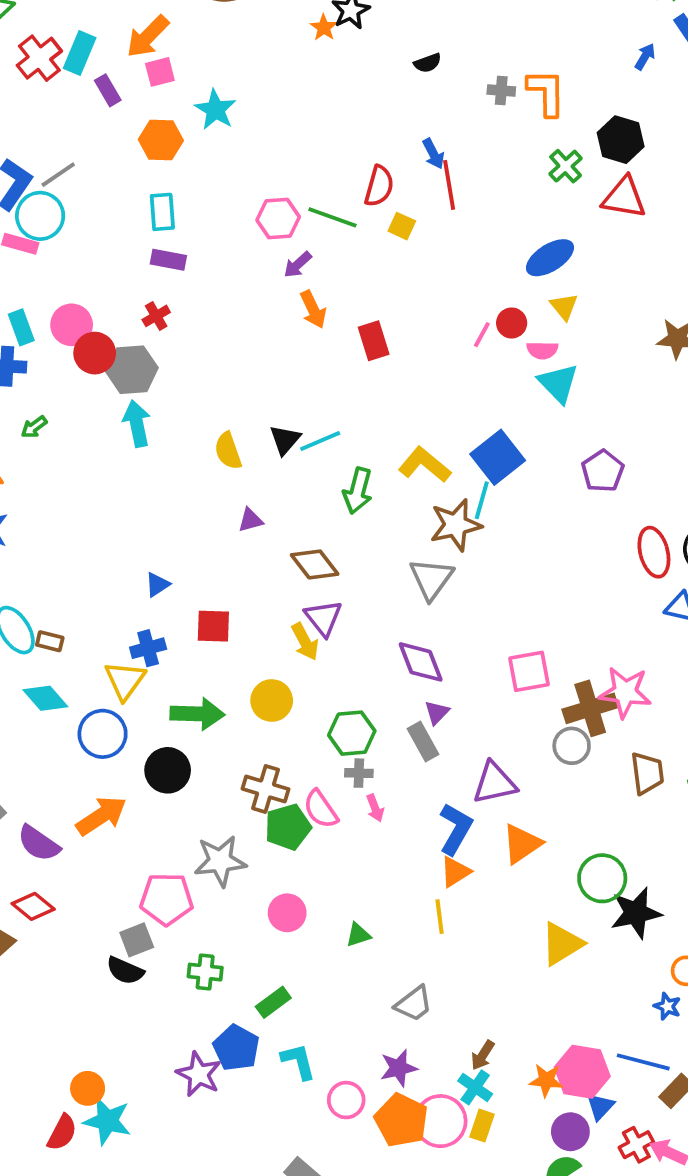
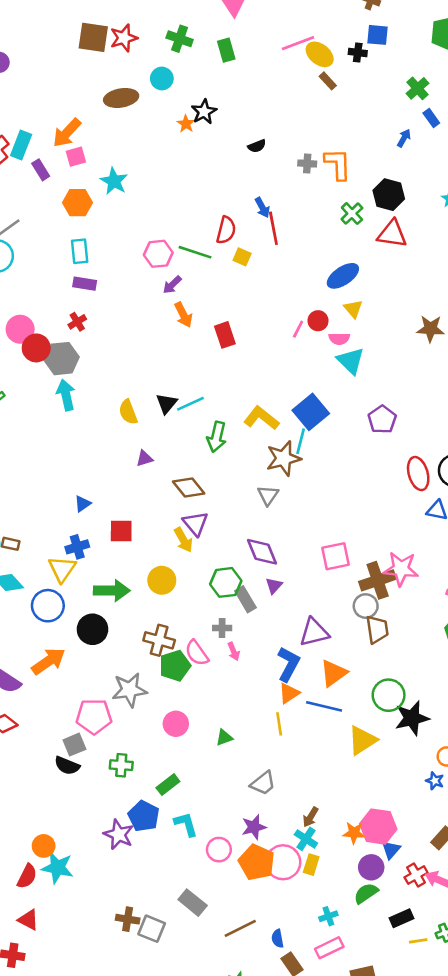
gray triangle: (431, 579) -> (268, 495), size x0.7
green hexagon: (352, 733) -> (226, 582), moved
gray rectangle: (423, 741) -> (245, 599), moved
brown trapezoid: (647, 773) -> (377, 629), moved
blue line: (643, 1062) -> (324, 706), moved

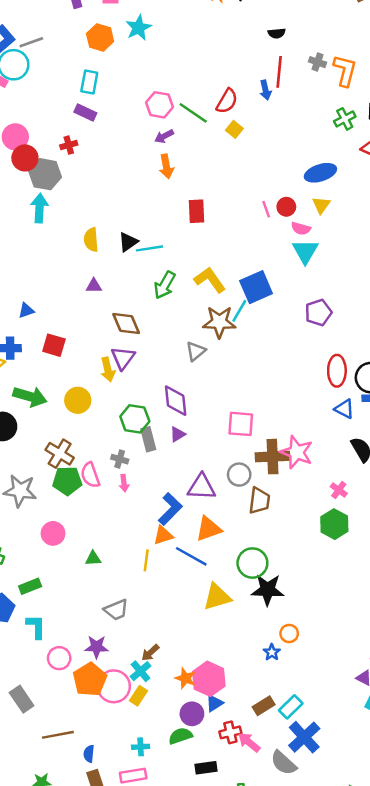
red line: (273, 228) -> (279, 72), moved
pink line: (298, 329) -> (266, 209), turned -63
red rectangle: (225, 335) -> (197, 211), moved
gray circle: (366, 606) -> (239, 475), moved

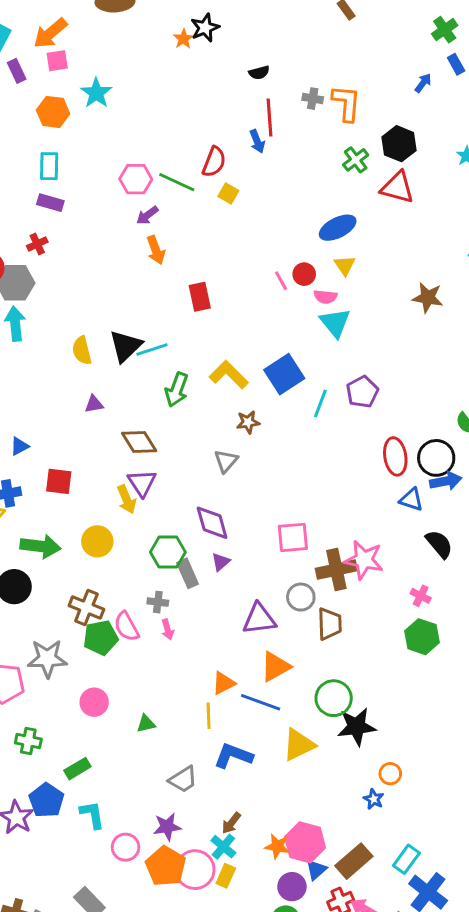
black triangle: (128, 242) -> (126, 346), size x1.4
cyan line: (239, 311) -> (320, 404), moved
brown star: (219, 322) -> (248, 422), size x0.6
blue L-shape: (170, 509) -> (233, 756), moved, turned -104
brown rectangle: (264, 706) -> (354, 861), moved, size x1.4

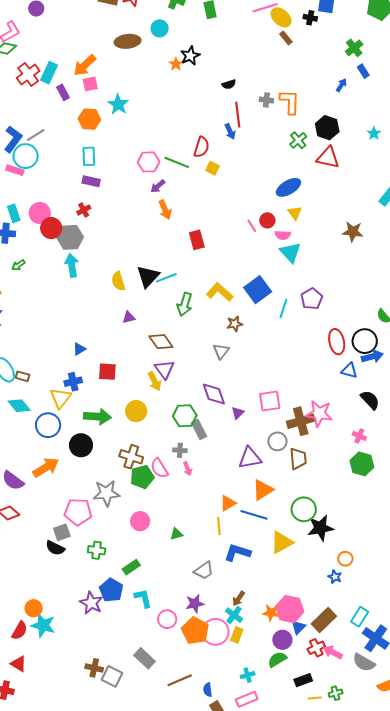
purple triangle: (221, 562) -> (238, 413), moved

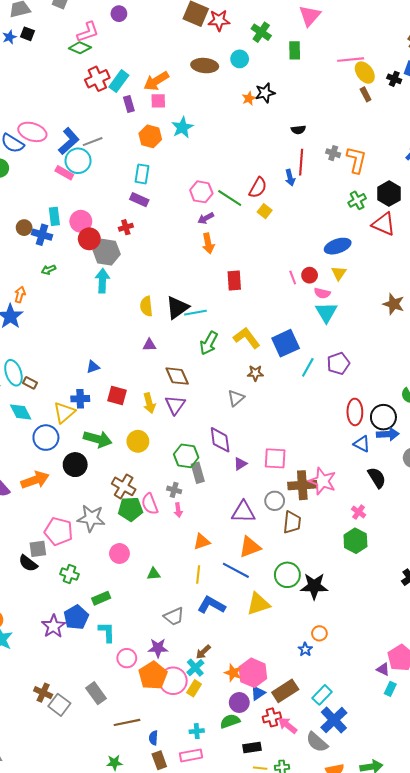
yellow arrow: (154, 381) -> (149, 403), moved
orange triangle: (228, 503) -> (202, 542), moved
black star: (320, 528) -> (314, 586), moved

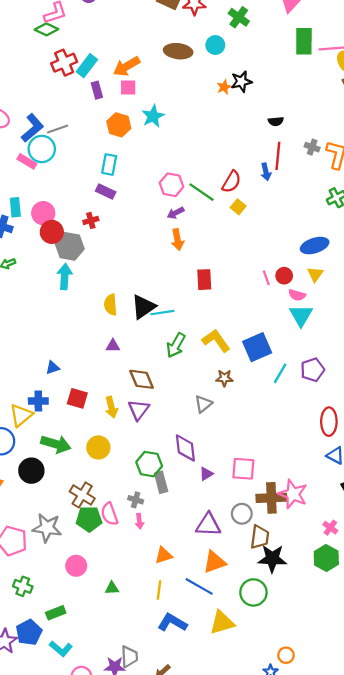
green rectangle: (295, 50) -> (304, 41), moved, size x1.4
black star: (314, 586) -> (272, 559), moved
gray trapezoid: (174, 617) -> (129, 657), moved, turned -70
cyan L-shape: (107, 632) -> (61, 649), turned 130

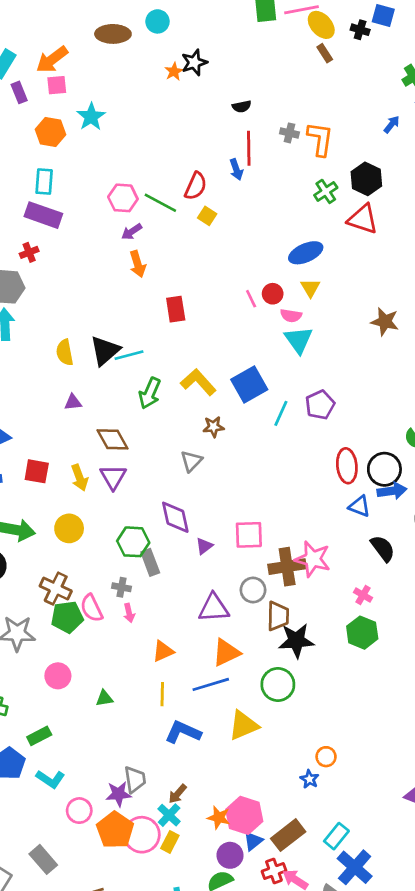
purple rectangle: (106, 192) -> (43, 215), size x1.5
blue line: (199, 586) -> (211, 684), turned -40

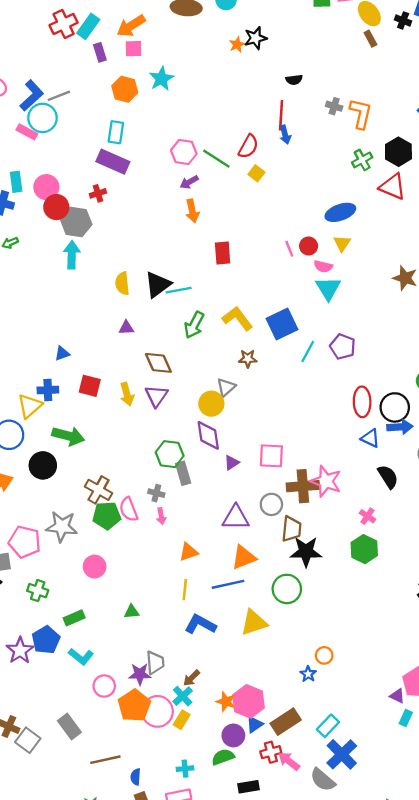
red line: (249, 148) -> (281, 115), moved
purple pentagon: (320, 405) -> (343, 347), turned -30
yellow circle: (69, 528) -> (211, 404), moved
green triangle: (104, 698) -> (132, 612), moved

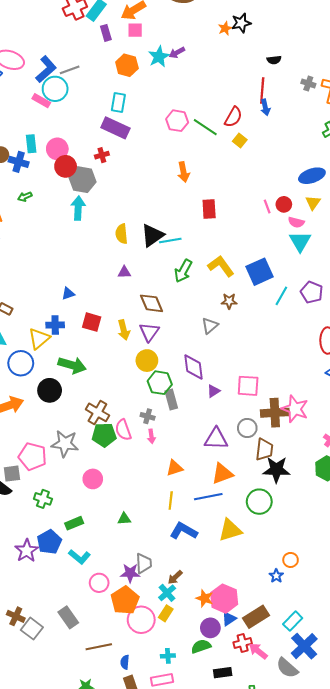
purple arrow: (189, 182) -> (177, 53), moved
yellow circle: (211, 404) -> (147, 361), moved
pink circle: (157, 711) -> (141, 620), moved

